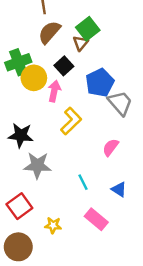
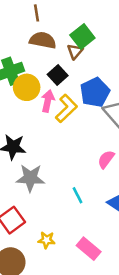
brown semicircle: (49, 32) -> (43, 40), turned 60
yellow L-shape: (71, 121) -> (66, 108), moved
pink rectangle: (96, 219) -> (89, 249), moved

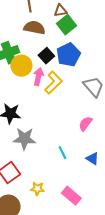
brown triangle: (75, 51) -> (60, 11), moved, turned 40
blue pentagon: (95, 92) -> (68, 55), moved

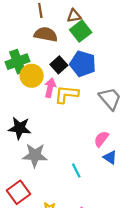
blue pentagon: (68, 55) -> (83, 64), turned -30
yellow L-shape: (53, 83) -> (66, 94), turned -130
blue triangle: (92, 159) -> (110, 157), moved

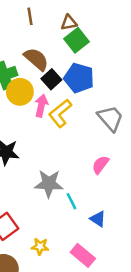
brown semicircle: (46, 34) -> (36, 59), moved, turned 30
yellow L-shape: (66, 94) -> (60, 113), turned -45
gray star: (35, 155) -> (49, 184), moved
blue triangle: (110, 157) -> (98, 219), moved

